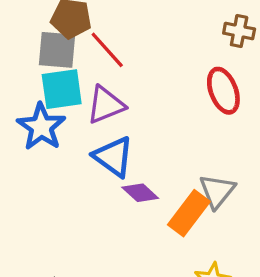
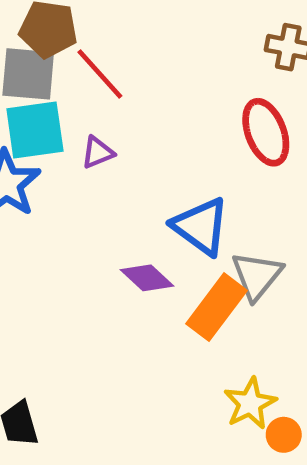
purple triangle: (106, 105) -> (98, 152), size x0.6
blue triangle: (113, 157) -> (201, 226), moved

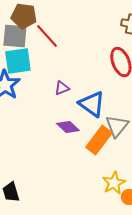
purple triangle: (98, 152) -> (62, 88), moved

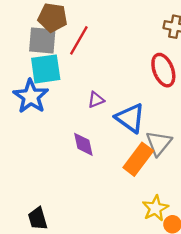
red line: (47, 36) -> (79, 40), turned 72
purple diamond: (68, 127) -> (83, 144), moved, turned 35

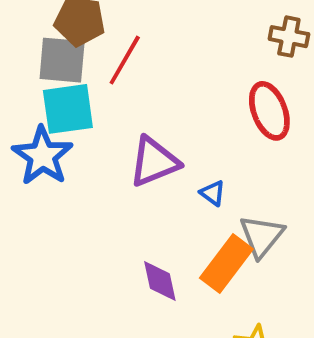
purple triangle: (96, 100) -> (154, 162), size x1.8
blue triangle: (130, 118) -> (213, 193), size x0.5
purple diamond: (83, 144) -> (160, 281), moved

